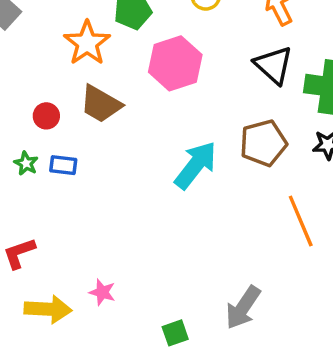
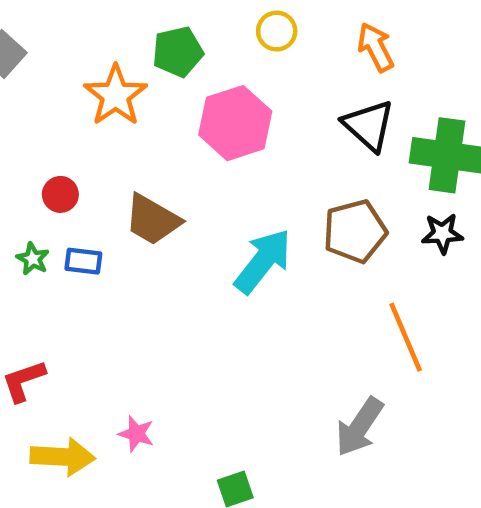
brown trapezoid: (101, 104) -> (152, 220), moved
gray arrow: (243, 308) -> (360, 427), moved

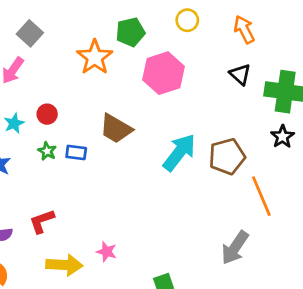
black triangle: (369, 125) -> (240, 74), size x0.7
red circle: (60, 194) -> (47, 114), moved
brown pentagon: (355, 231) -> (227, 156), moved
black star: (442, 234) -> (283, 137), turned -30

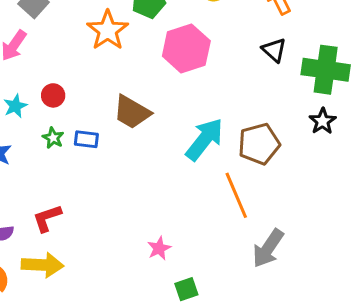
orange line: (261, 196) -> (236, 195), moved
pink star: (107, 252) -> (159, 248), moved, turned 30
yellow arrow: (64, 265) -> (43, 265), moved

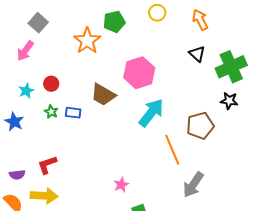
pink hexagon: (186, 49) -> (139, 73), moved
green cross: (326, 70) -> (231, 67), turned -32
black star: (323, 121) -> (229, 101), turned -30
brown pentagon: (259, 144) -> (200, 126), moved

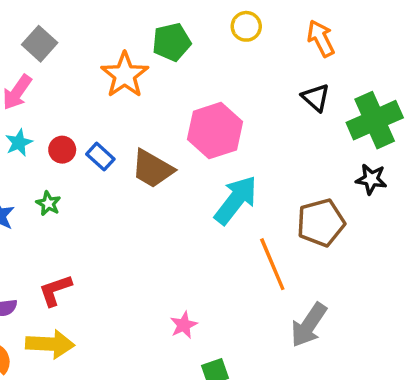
cyan star: (26, 91) -> (19, 143), moved
green star: (51, 112) -> (48, 203), moved
blue rectangle: (73, 113) -> (100, 157), moved, turned 35

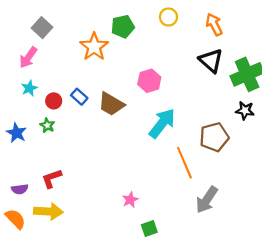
black triangle: (316, 98) -> (211, 61), size x1.4
pink hexagon: (215, 131) -> (149, 81), size x0.7
red circle: (62, 150) -> (54, 101), moved

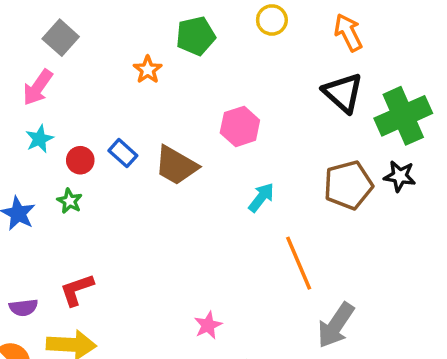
orange star: (94, 47) -> (148, 70), size x0.6
cyan arrow: (162, 123) -> (261, 197), size x0.6
brown pentagon: (214, 137) -> (348, 185), moved

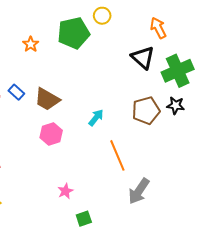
orange arrow: (348, 32) -> (158, 28), moved
green pentagon: (196, 36) -> (74, 33), moved, size x1.4
pink hexagon: (240, 126) -> (51, 134), moved

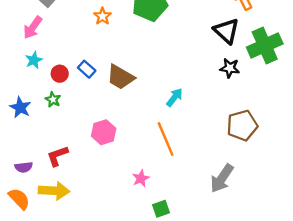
black star: (176, 105) -> (230, 68), moved
brown pentagon: (146, 111) -> (242, 125), moved
pink hexagon: (51, 134) -> (104, 132), moved
orange line: (117, 155) -> (166, 139), moved

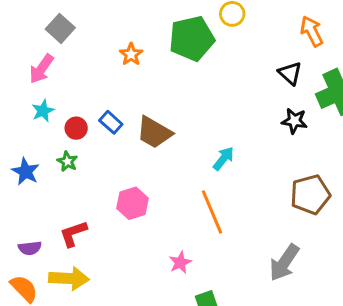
black triangle: (226, 31) -> (290, 73), size x0.7

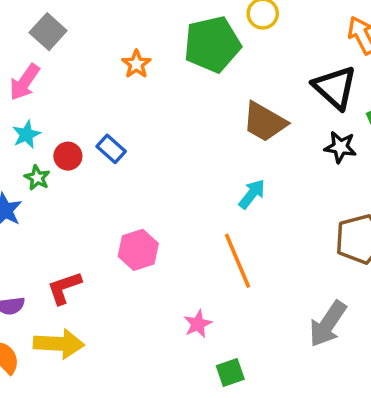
black triangle: (290, 73) -> (335, 88), size x1.5
brown trapezoid: (154, 132) -> (265, 122), moved
green star: (67, 161) -> (37, 178), moved

